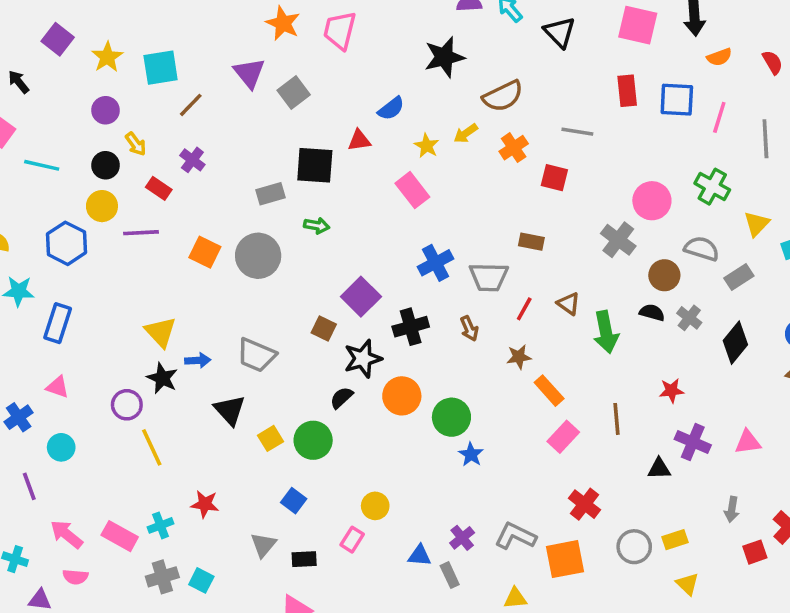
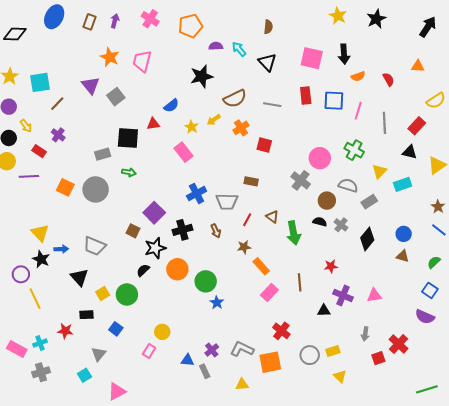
gray line: (577, 132) -> (272, 105), moved
black rectangle: (304, 559) -> (86, 315), moved
cyan square: (201, 580) -> (84, 375), moved, turned 32

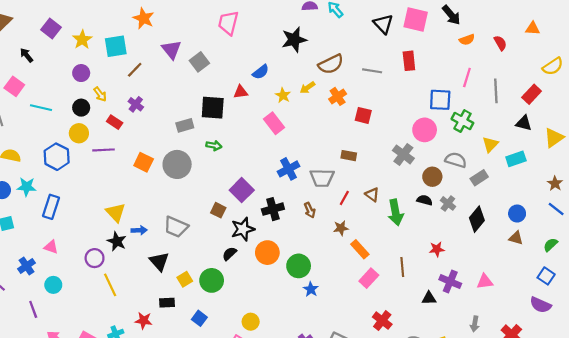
black arrow: (344, 54) -> (451, 15), turned -36
orange star: (110, 57) -> (144, 18), moved
black triangle: (267, 62) -> (383, 24), moved
blue square: (334, 101) -> (440, 100), moved

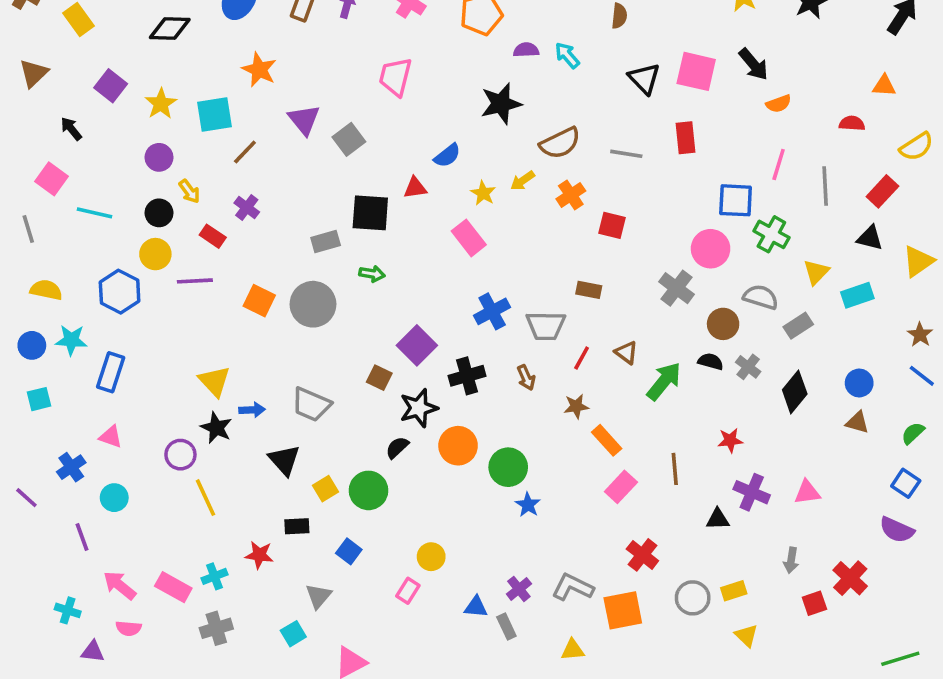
red semicircle: (500, 43) -> (852, 123), moved, turned -56
green arrow: (396, 212) -> (664, 381), turned -130

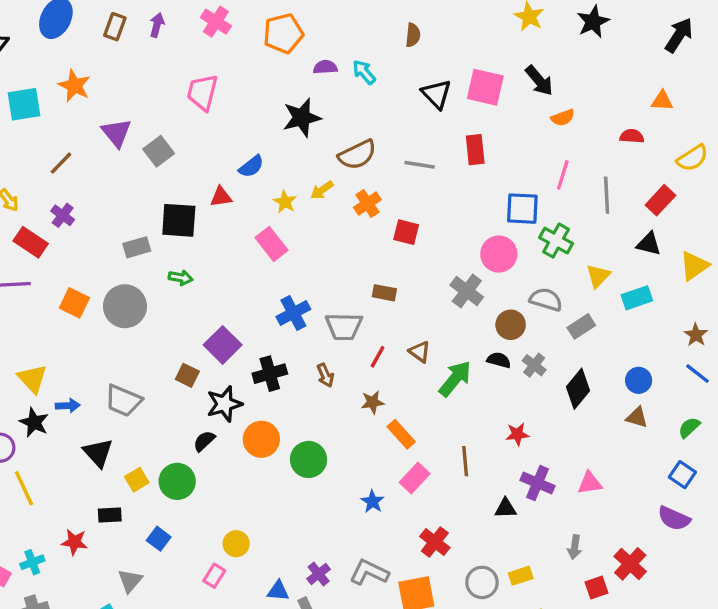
cyan square: (214, 114) -> (24, 104), moved
red rectangle: (213, 236) -> (31, 242), size x1.4
blue star: (528, 505) -> (373, 502), moved

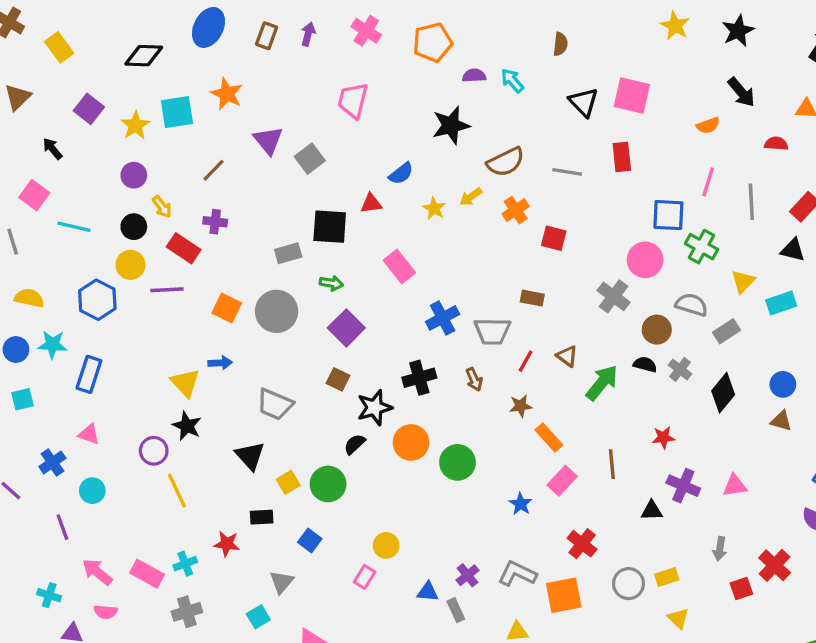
black arrow: (539, 81) -> (741, 92), moved
purple cross: (63, 215) -> (215, 222), turned -30
pink rectangle: (271, 244) -> (399, 267), moved
purple square: (223, 345) -> (346, 328), moved
blue arrow: (68, 406) -> (220, 363), moved

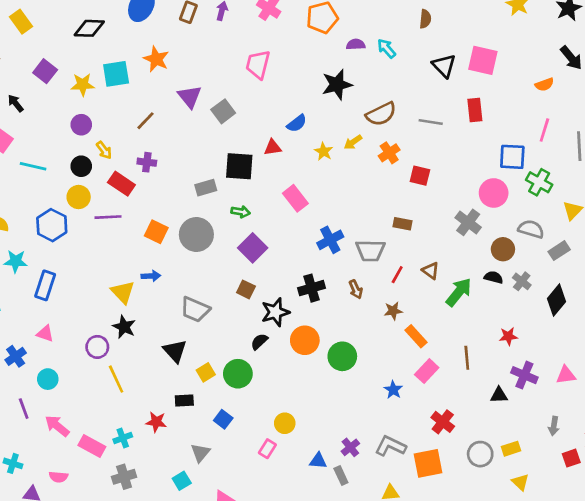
yellow star: (135, 125) -> (83, 85), turned 30
pink arrow: (97, 572) -> (57, 426), moved

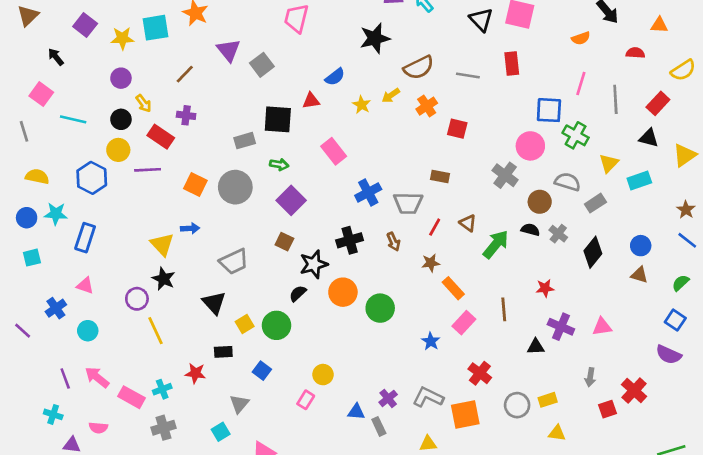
gray trapezoid: (195, 309) -> (234, 262), turned -48
purple line: (24, 409) -> (65, 379), moved
yellow triangle: (520, 482) -> (557, 433), turned -36

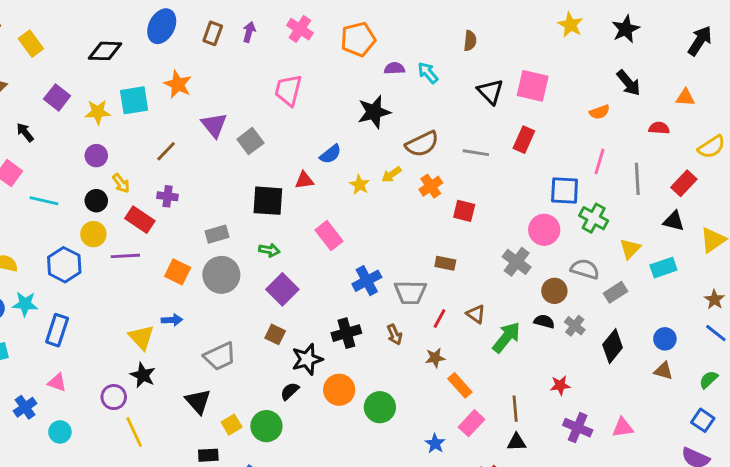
red rectangle: (512, 64) -> (524, 140), turned 30
gray rectangle: (245, 141) -> (217, 234), moved
black triangle: (536, 347) -> (517, 442), moved

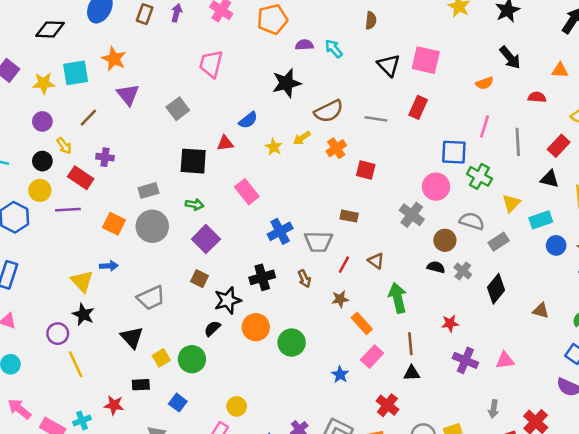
purple triangle: (214, 125) -> (128, 95), moved
brown line: (166, 151) -> (88, 118), moved
green arrow: (506, 337) -> (398, 298), moved, turned -52
blue circle: (665, 339) -> (556, 245), moved

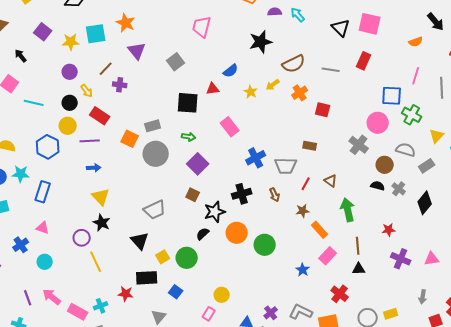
purple cross: (105, 157) -> (120, 85), moved
orange square: (114, 224) -> (130, 139), moved
blue arrow: (109, 266) -> (94, 168), moved
black rectangle: (141, 385) -> (147, 278), size x1.5

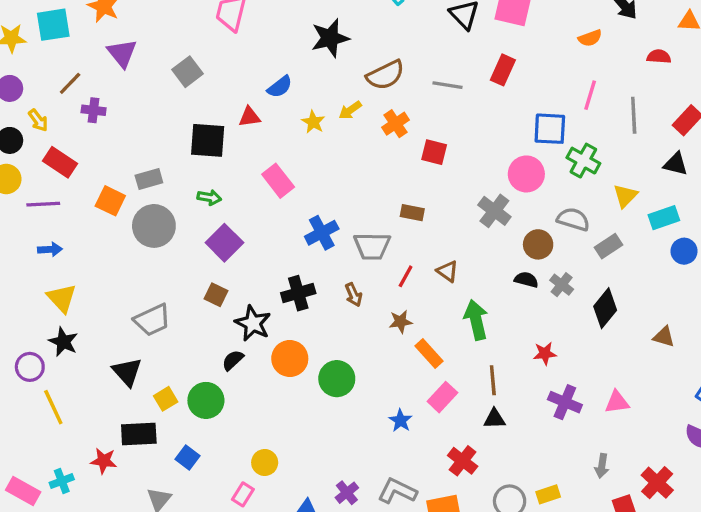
black star: (215, 212) -> (253, 323), turned -30

